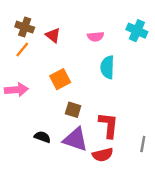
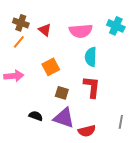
pink semicircle: (96, 37) -> (81, 31), size x1.6
red L-shape: (109, 125) -> (92, 87), moved

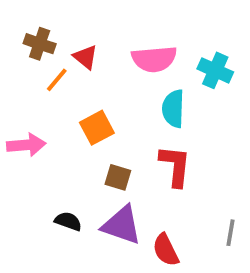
cyan cross: (116, 26) -> (215, 70), moved
orange line: (19, 42) -> (57, 80), moved
red semicircle: (87, 131) -> (166, 250), turned 78

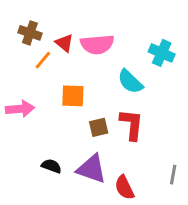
pink semicircle: (154, 59) -> (97, 44), moved
cyan semicircle: (173, 109) -> (130, 82), turned -48
orange square: (97, 128) -> (73, 96), turned 30
brown square: (118, 177) -> (99, 127), moved, turned -30

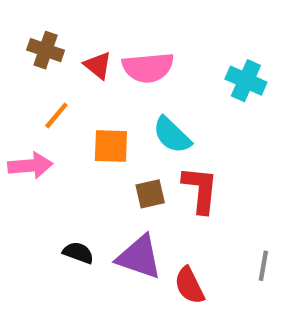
orange line: (43, 60) -> (56, 115), moved
cyan semicircle: (130, 82) -> (172, 135), moved

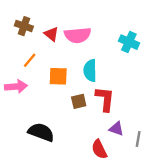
cyan semicircle: (172, 135) -> (90, 71), turned 45
black semicircle: (78, 253) -> (41, 132), size x1.6
purple triangle: (139, 257) -> (116, 129), moved, size x0.6

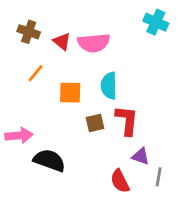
cyan cross: (129, 42) -> (156, 22), moved
pink arrow: (16, 87) -> (19, 135), moved
gray line: (138, 139) -> (159, 177), moved

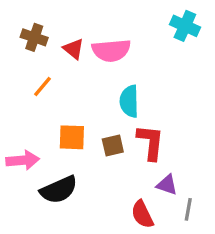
orange square: (70, 93) -> (72, 137), moved
black semicircle: (49, 160) -> (59, 190), turned 136

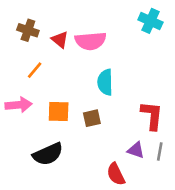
red L-shape: (151, 142) -> (152, 115), moved
pink arrow: (23, 160) -> (19, 105), moved
gray line: (188, 209) -> (160, 151), moved

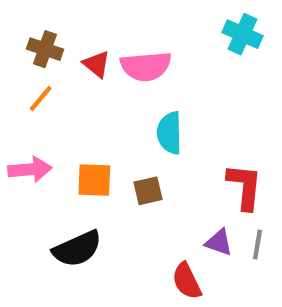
orange line: (35, 70) -> (41, 99), moved

